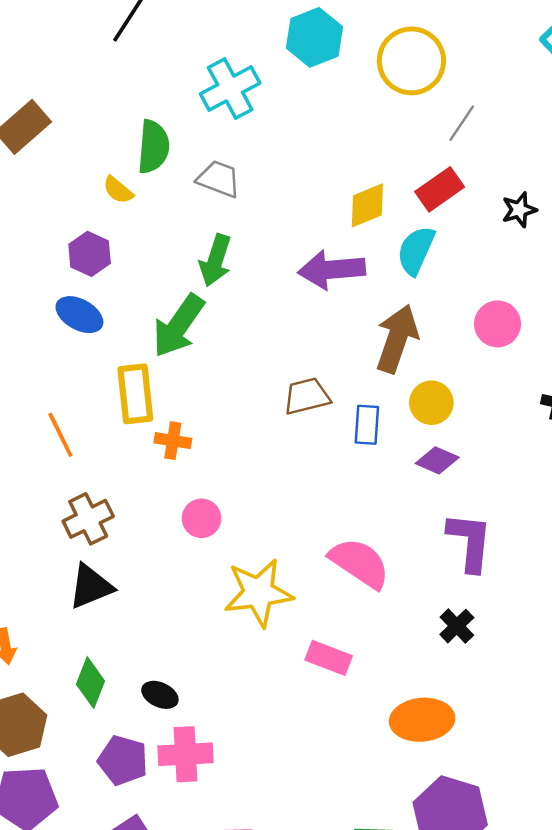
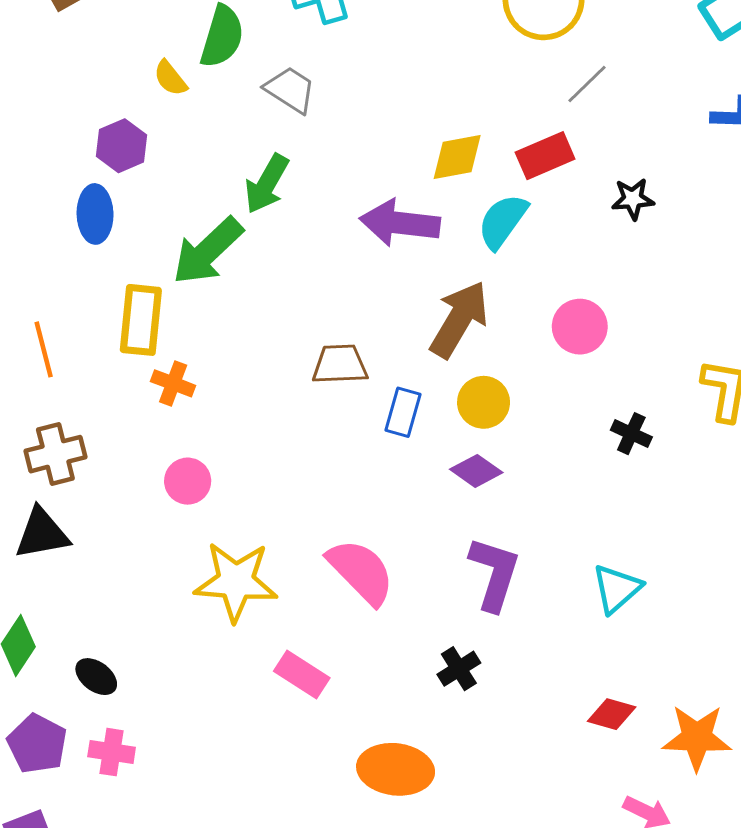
blue ellipse: (79, 315) -> (95, 214), turned 48
pink cross: (186, 754) -> (112, 752), size x0.7

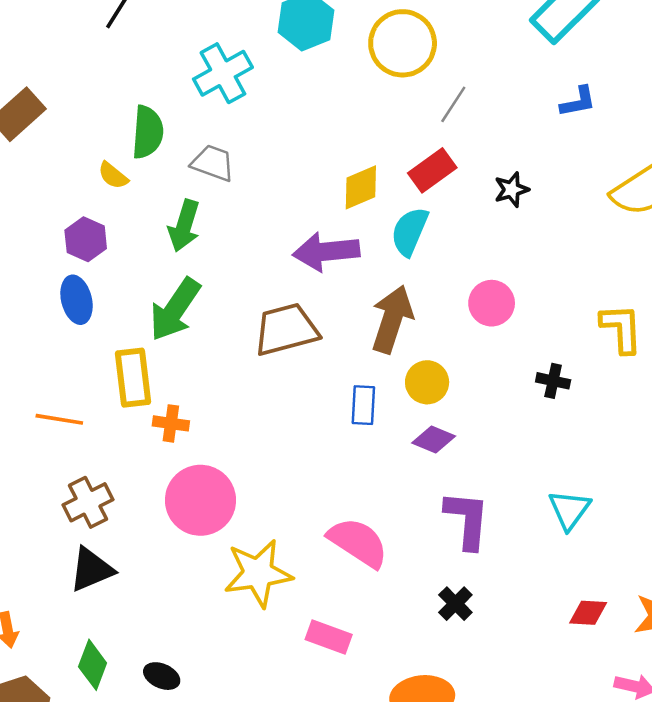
green arrow: (267, 184) -> (184, 226), moved
orange line: (44, 349) -> (59, 419), turned -54
brown trapezoid: (340, 364) -> (286, 329), moved, size x1.4
pink circle: (188, 481) -> (200, 500), size x1.8

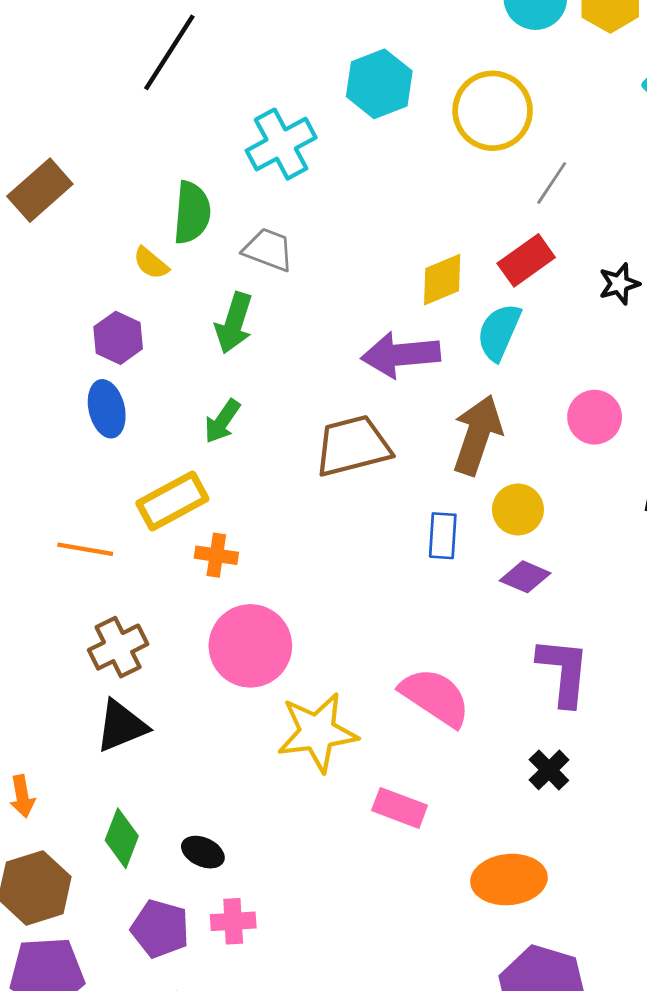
green arrow: (175, 309) -> (222, 421), size x0.6
yellow rectangle: (133, 378) -> (172, 501), turned 68

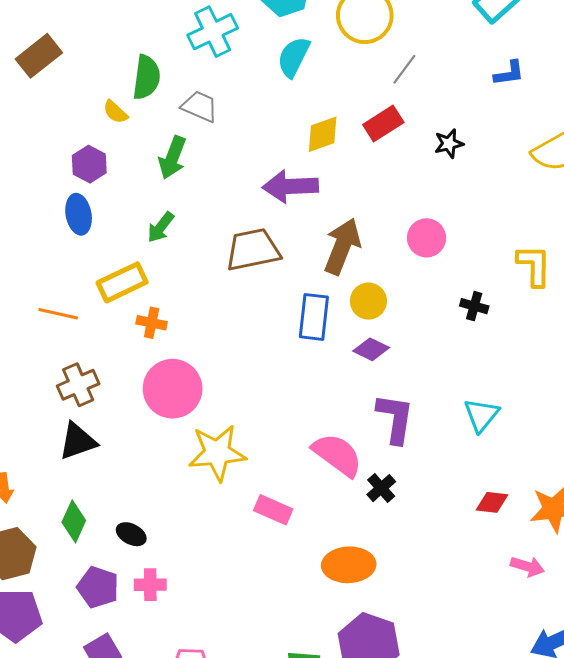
cyan semicircle: (499, 332) -> (294, 57), moved
blue rectangle: (443, 536) -> (314, 317), size x1.4
pink semicircle: (435, 697) -> (337, 455), moved

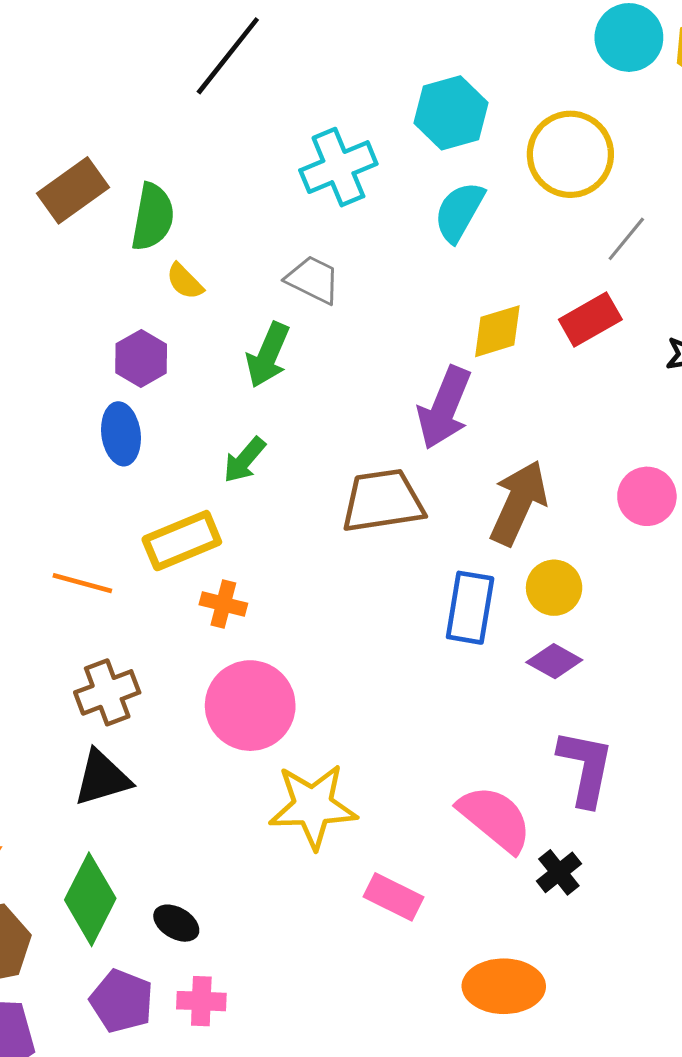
green semicircle: (147, 77) -> (153, 217), moved
purple arrow: (290, 186) -> (444, 408), turned -68
green diamond: (74, 521) -> (90, 899), size x1.4

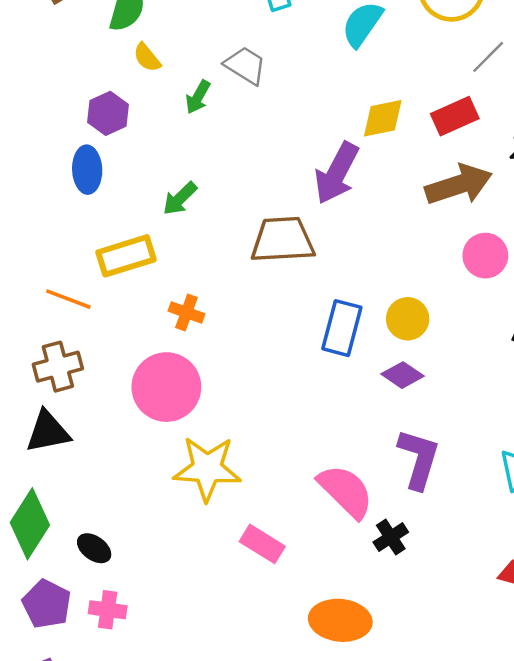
green arrow: (268, 355) -> (198, 97), moved, size x0.7
brown arrow: (518, 503) -> (459, 185), moved, turned 42
orange line: (82, 583) -> (68, 299), moved
orange cross: (223, 604) -> (186, 312), moved

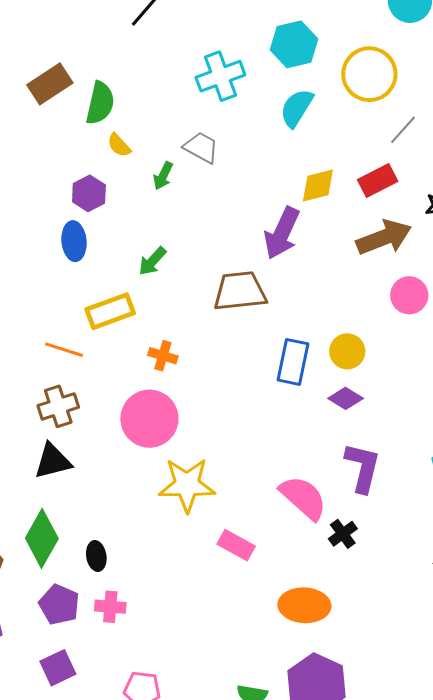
black ellipse: (94, 548) -> (96, 556), turned 48

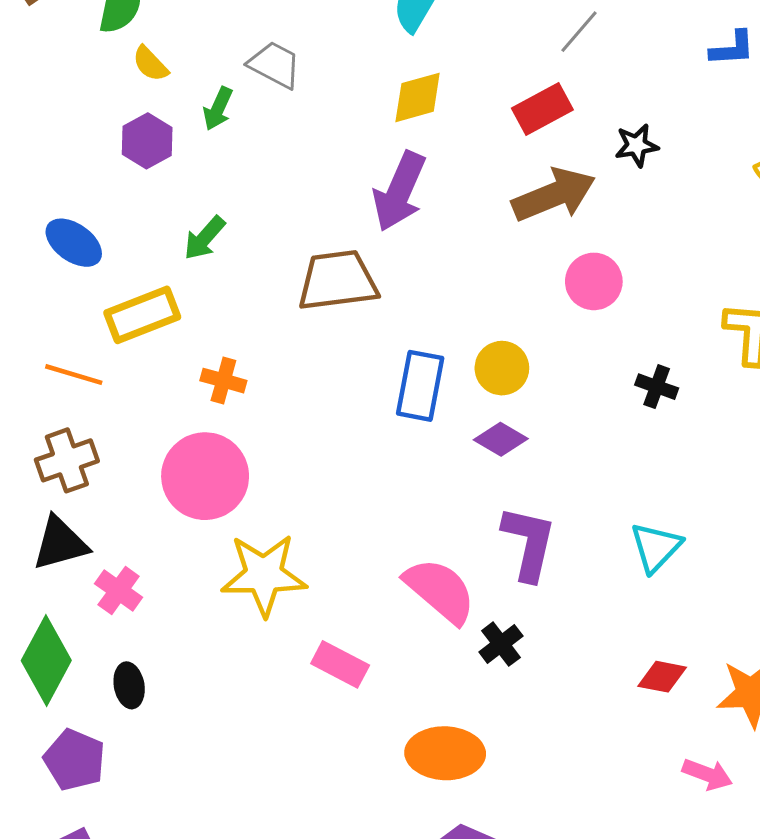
yellow diamond: (318, 186) -> (418, 97), moved
purple hexagon: (89, 193) -> (147, 141), moved
blue ellipse: (74, 241) -> (74, 243), moved, turned -48
pink cross: (110, 607) -> (119, 590), moved, turned 32

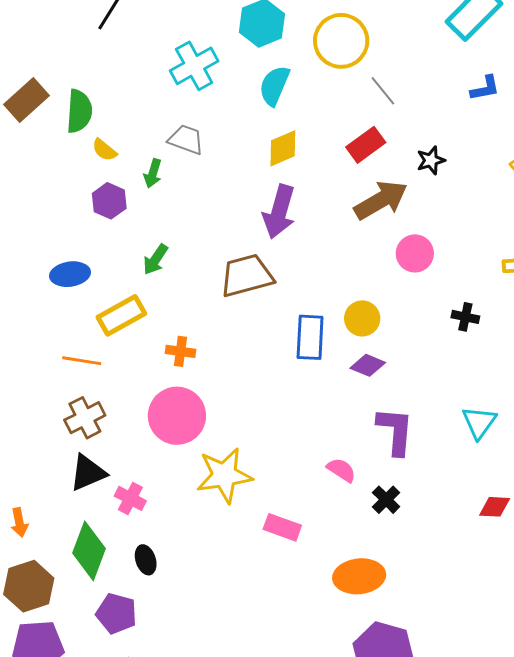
gray line: (579, 32) -> (383, 91), turned -72
blue ellipse: (74, 243) -> (70, 274), turned -36
pink semicircle: (440, 591) -> (341, 470), size x0.6

